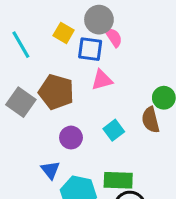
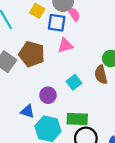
purple circle: (71, 138) -> (48, 95), moved
blue triangle: (50, 170) -> (27, 111), turned -32

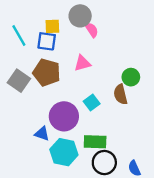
yellow square: (37, 11) -> (52, 26), turned -32
blue square: (57, 23) -> (47, 41), moved
purple circle: (48, 95) -> (64, 116), size x1.6

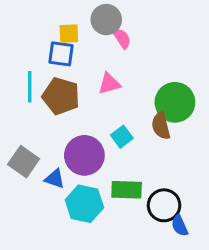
cyan line: (19, 36) -> (30, 87), moved, turned 30
green circle: (131, 77) -> (175, 102), size x1.6
gray square: (19, 81) -> (24, 162), moved
black circle: (104, 163) -> (164, 205), moved

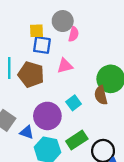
pink semicircle: (122, 38) -> (74, 34), turned 48
blue square: (61, 54) -> (42, 45), moved
green rectangle: (127, 190) -> (77, 140), turned -35

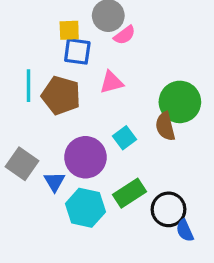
pink semicircle: (74, 34) -> (125, 35), turned 40
blue triangle: (27, 132) -> (55, 182), turned 40

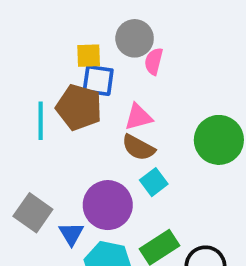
pink semicircle: (125, 35) -> (154, 61), turned 140
brown pentagon: (61, 95) -> (79, 107), moved
brown semicircle: (165, 126) -> (138, 148), moved, turned -48

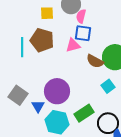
blue square: (98, 81) -> (83, 33), moved
brown semicircle: (138, 148) -> (95, 61), moved
cyan square: (154, 182) -> (108, 86), moved

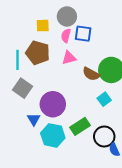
pink semicircle: (81, 16) -> (66, 36), moved
blue square: (83, 33) -> (83, 34), moved
gray square: (18, 95) -> (23, 88), moved

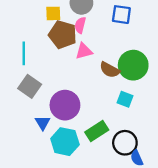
blue square: (83, 34) -> (121, 15), moved
brown pentagon: (38, 53) -> (63, 35), moved
cyan square: (104, 99) -> (125, 99), turned -32

